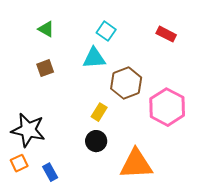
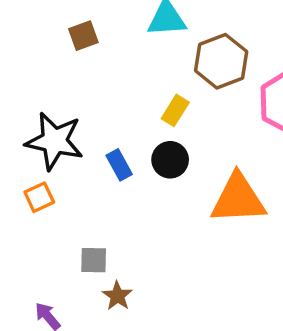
blue rectangle: (50, 172) -> (119, 165), moved

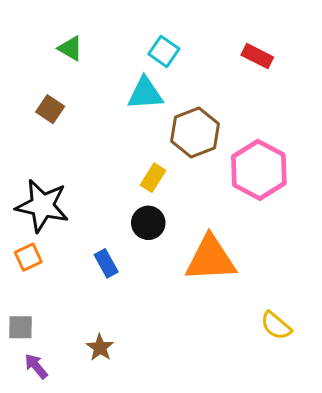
brown square: (83, 36) -> (50, 109), moved, turned -36
blue rectangle: (119, 165) -> (106, 263), moved
gray square: (94, 260) -> (20, 327), moved

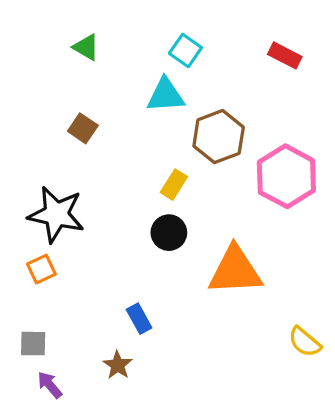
brown square: (50, 109) -> (83, 128), moved
blue rectangle: (106, 263) -> (139, 319), moved

